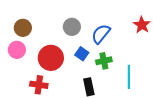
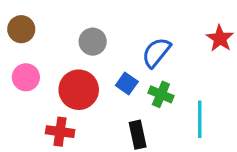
gray circle: (72, 27) -> (93, 42), moved
brown circle: (23, 28) -> (21, 29), moved
green cross: (104, 61) -> (161, 94), turned 35

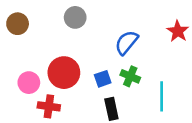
gray circle: (93, 42) -> (75, 17), moved
pink circle: (26, 77) -> (29, 83), moved
blue square: (127, 83) -> (103, 79), moved, turned 36

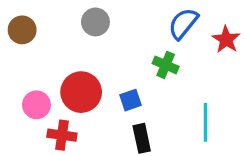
blue semicircle: (126, 43) -> (183, 24), moved
green cross: (130, 76) -> (166, 65), moved

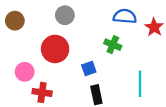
blue semicircle: (183, 24) -> (125, 16), turned 55
red circle: (81, 92) -> (55, 49), moved

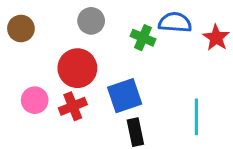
green cross: (113, 45) -> (143, 38), moved
blue square: (89, 69) -> (125, 96), size x1.6
red cross: (42, 92) -> (73, 106), moved, turned -30

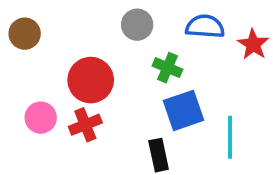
gray circle: (91, 21) -> (137, 25), moved
green cross: (143, 38) -> (167, 68), moved
blue square: (125, 96) -> (184, 110), moved

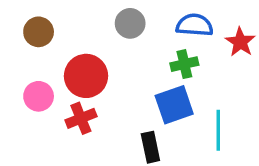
brown circle: (25, 34) -> (39, 32), moved
green cross: (167, 68) -> (184, 64), moved, turned -36
pink circle: (41, 118) -> (39, 96), moved

